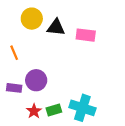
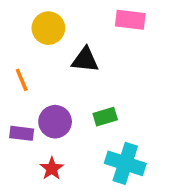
black triangle: (56, 27) -> (85, 60), moved
pink rectangle: (86, 35) -> (130, 20), moved
green rectangle: (54, 110) -> (105, 117), moved

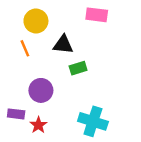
orange line: (22, 80) -> (25, 48), moved
green rectangle: (105, 117) -> (78, 68), moved
purple rectangle: (22, 133) -> (16, 114), moved

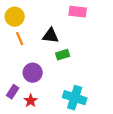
yellow circle: (36, 21) -> (15, 17), moved
purple rectangle: (16, 114) -> (13, 92), turned -64

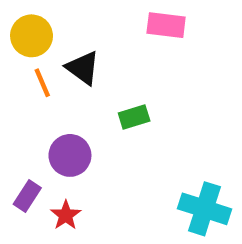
black triangle: (51, 36) -> (83, 68), moved, turned 30
cyan cross: (75, 98) -> (204, 209), moved

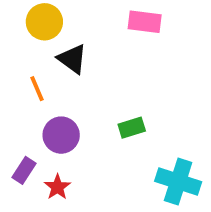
yellow circle: (32, 36) -> (44, 22), moved
orange line: (42, 83) -> (37, 89), moved
green rectangle: (134, 117) -> (132, 128), moved

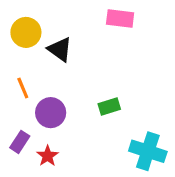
yellow circle: (44, 22) -> (26, 32), moved
orange line: (37, 89) -> (23, 88), moved

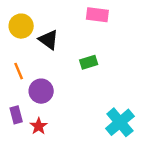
green rectangle: (109, 106) -> (89, 62), moved
purple rectangle: (20, 142) -> (16, 115), turned -48
cyan cross: (148, 151) -> (120, 122), turned 32

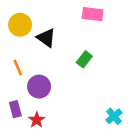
green rectangle: (89, 62) -> (84, 59), turned -35
cyan cross: (120, 122) -> (114, 116), size x0.6

